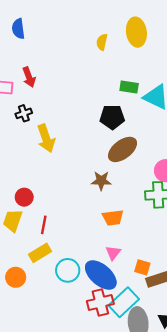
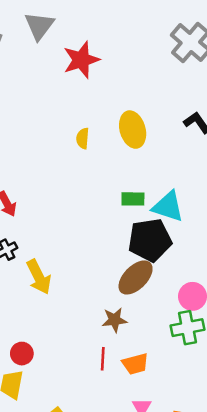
yellow semicircle: (102, 42) -> (83, 138), moved
black pentagon: (112, 117) -> (150, 240), moved, size x1.4
red line: (44, 225) -> (103, 359), moved

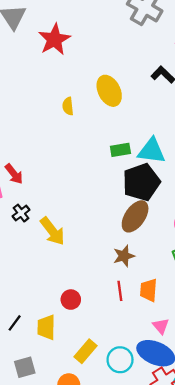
red circle: (22, 354) -> (71, 300), moved
orange trapezoid: (135, 364) -> (148, 290), turned 120

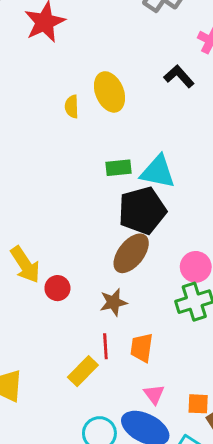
yellow semicircle: (68, 106) -> (72, 107), moved
red circle: (71, 300) -> (57, 288), moved
yellow rectangle: (85, 351) -> (83, 371), moved

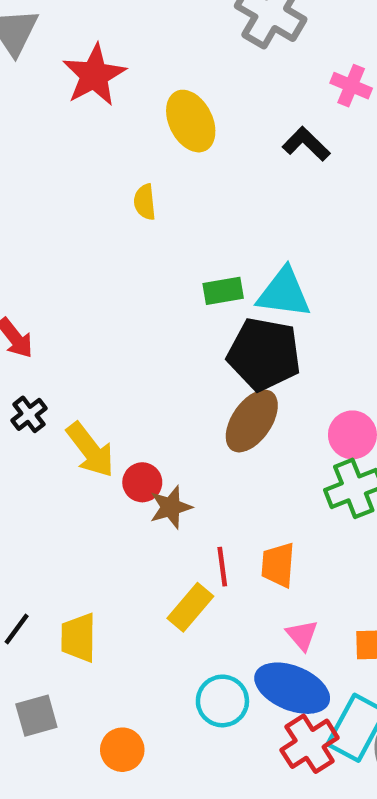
yellow ellipse: (110, 92) -> (191, 121), moved
black pentagon: (142, 211) -> (264, 354), turned 30
brown star: (113, 302) -> (171, 507), moved

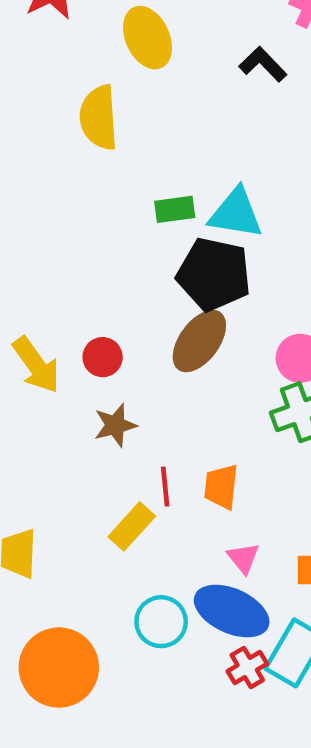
yellow semicircle: (145, 202) -> (99, 117), size x1.8
red circle: (142, 482) -> (103, 357), moved
red cross: (310, 744) -> (247, 667), size x0.7
orange circle: (122, 750) -> (59, 668), size x1.8

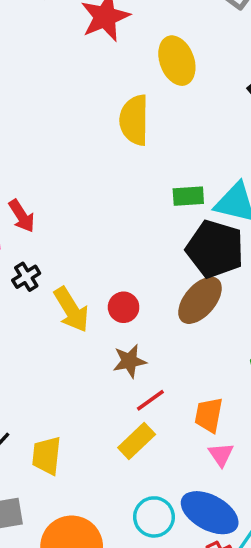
red line: (165, 487) -> (150, 400), moved, turned 56
pink triangle: (243, 558) -> (221, 455), moved

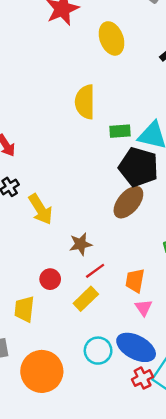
yellow semicircle: (134, 120) -> (85, 102), moved
red circle: (124, 307) -> (50, 279), moved

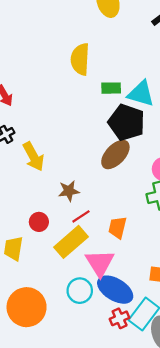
yellow rectangle: (86, 299) -> (71, 242), size x1.4
pink triangle: (144, 308) -> (100, 263), moved, size x1.8

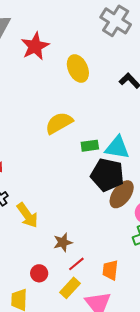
yellow semicircle: (80, 59) -> (59, 123), turned 64
brown ellipse: (115, 154) -> (122, 194), moved
yellow rectangle: (71, 242) -> (70, 288), size x0.7

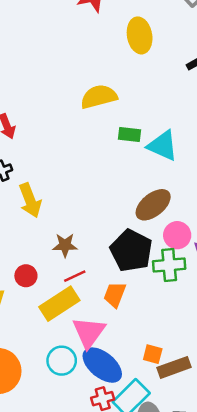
black pentagon: (107, 175) -> (131, 251), moved
yellow rectangle: (70, 288) -> (59, 304), size x1.4

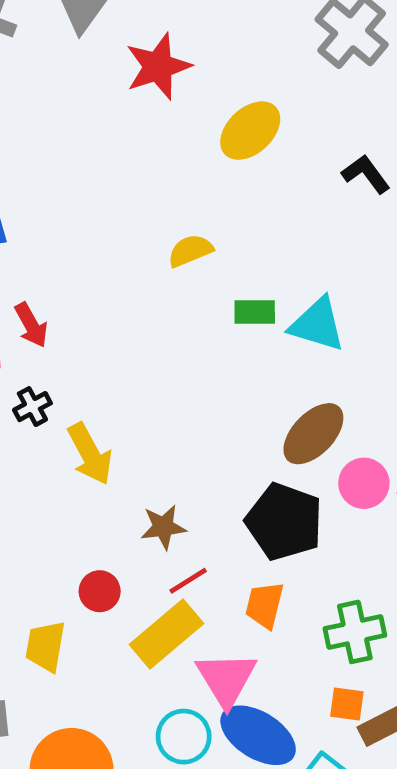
yellow ellipse: (140, 35) -> (250, 131), turned 64
yellow semicircle: (99, 97) -> (190, 251), size x0.7
green cross: (169, 265) -> (355, 632), moved

